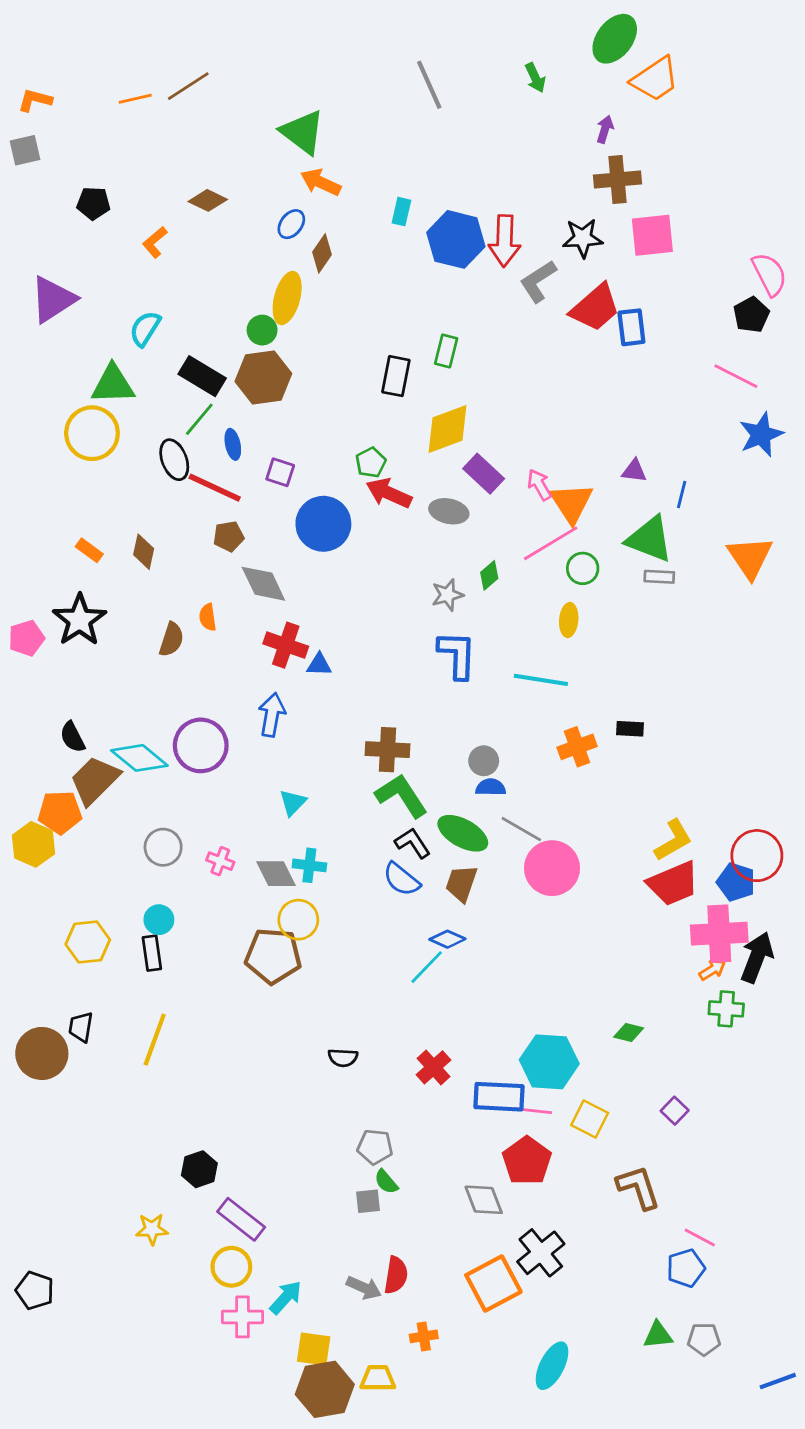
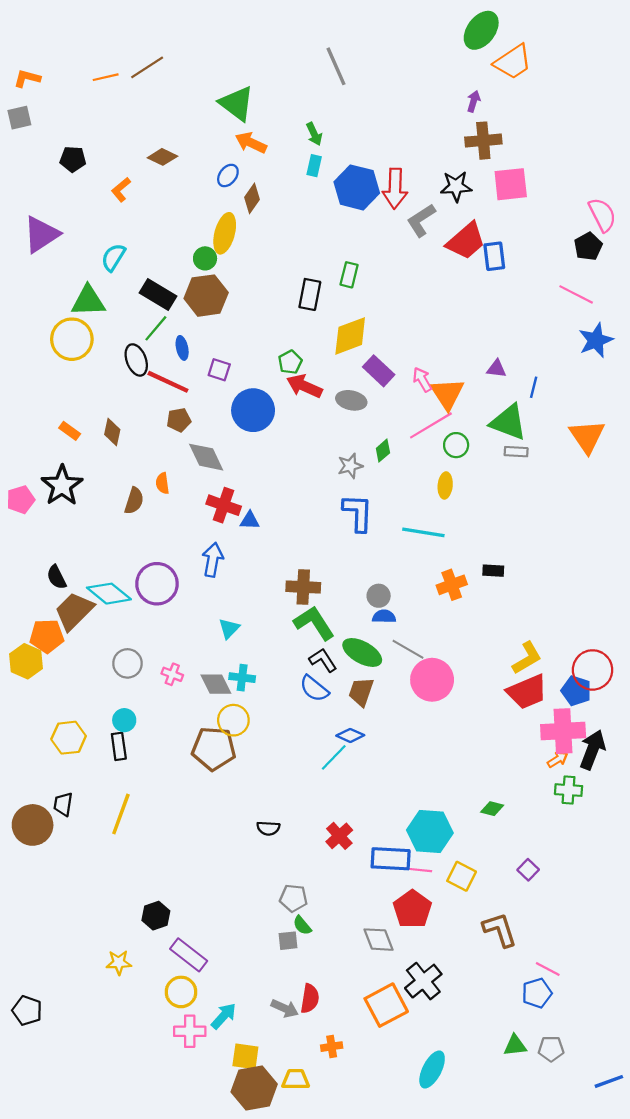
green arrow: (535, 78) -> (314, 134), moved

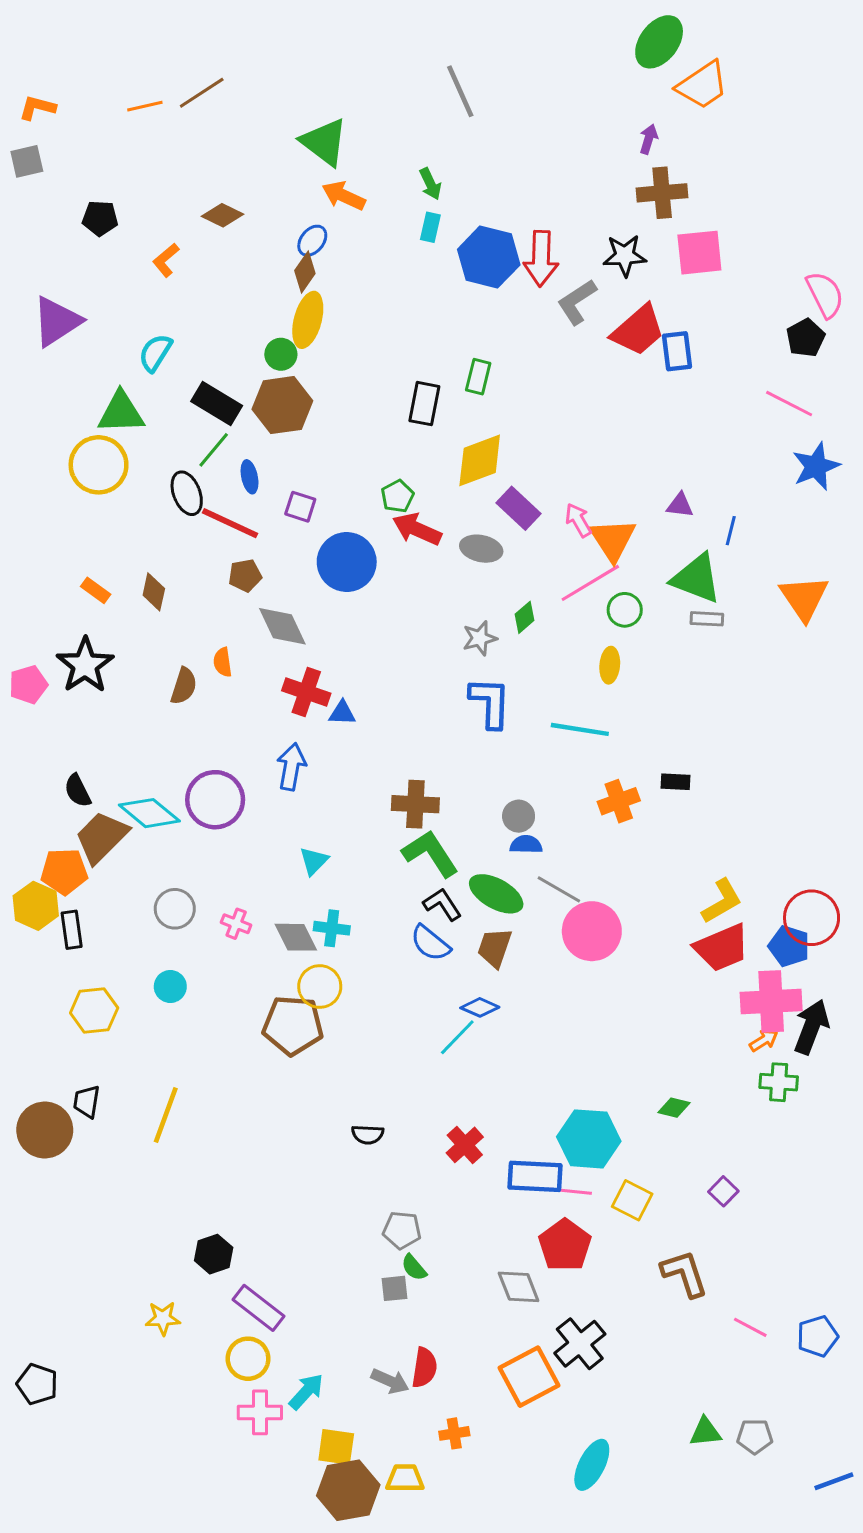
brown diamond: (252, 198) -> (305, 272), moved
black rectangle: (119, 746) -> (72, 930), moved
blue pentagon: (537, 993) -> (817, 1336), moved

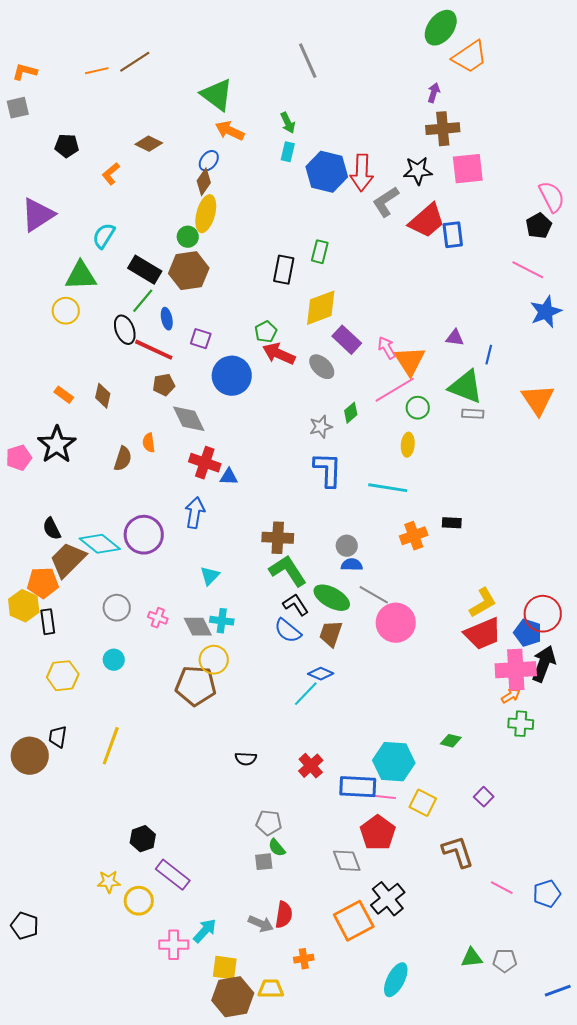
yellow circle: (99, 465) -> (66, 311), size x0.7
gray ellipse: (481, 549) -> (322, 367), turned 32
black arrow: (812, 1027) -> (544, 664), moved
yellow circle: (248, 1359) -> (139, 901), moved

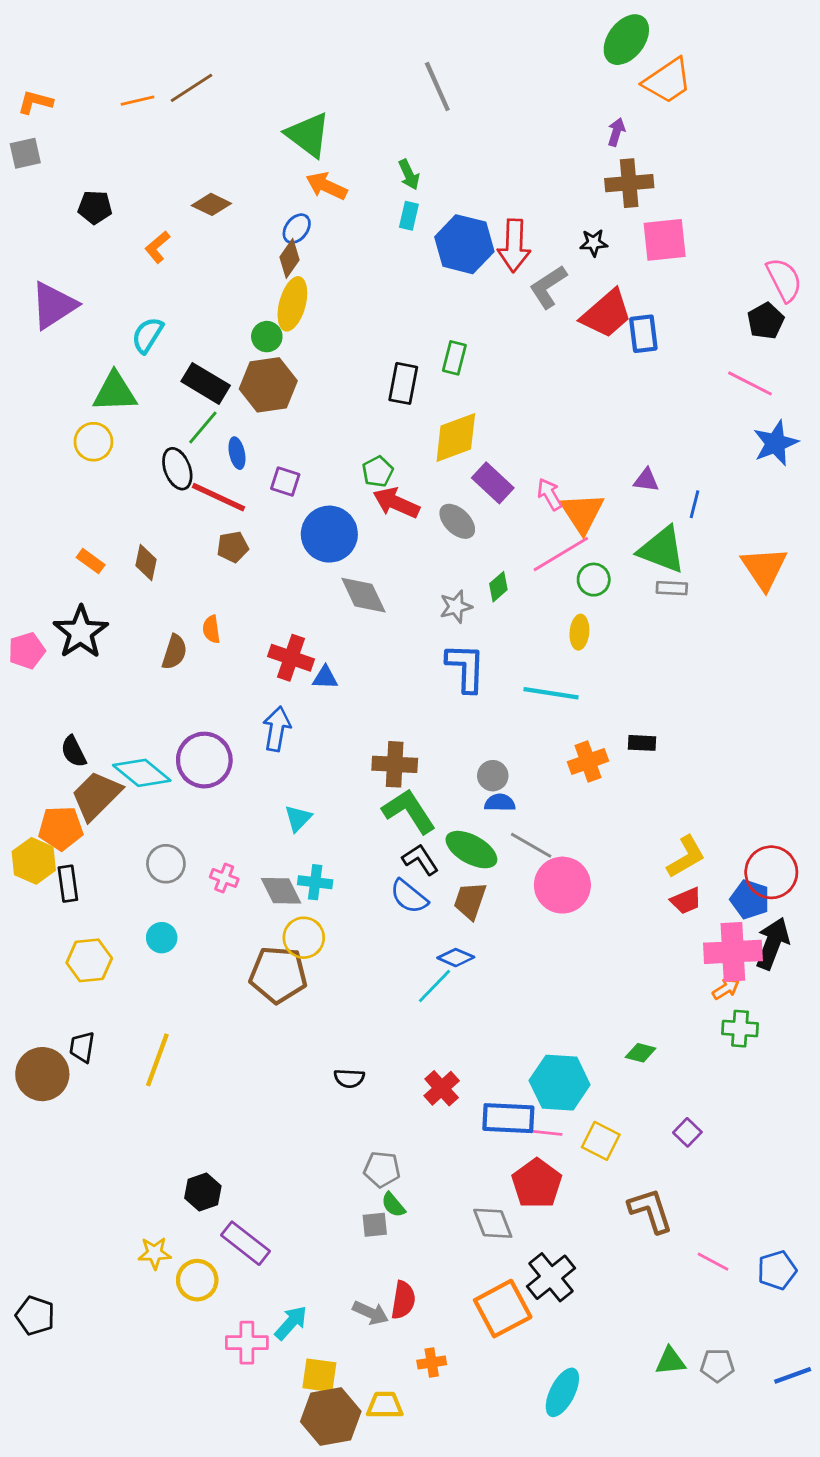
black star: (418, 171) -> (594, 243), size x0.7
gray diamond: (189, 419) -> (363, 595), moved
red trapezoid: (483, 634) -> (686, 901), size x0.6
blue line: (558, 991) -> (793, 1375), moved

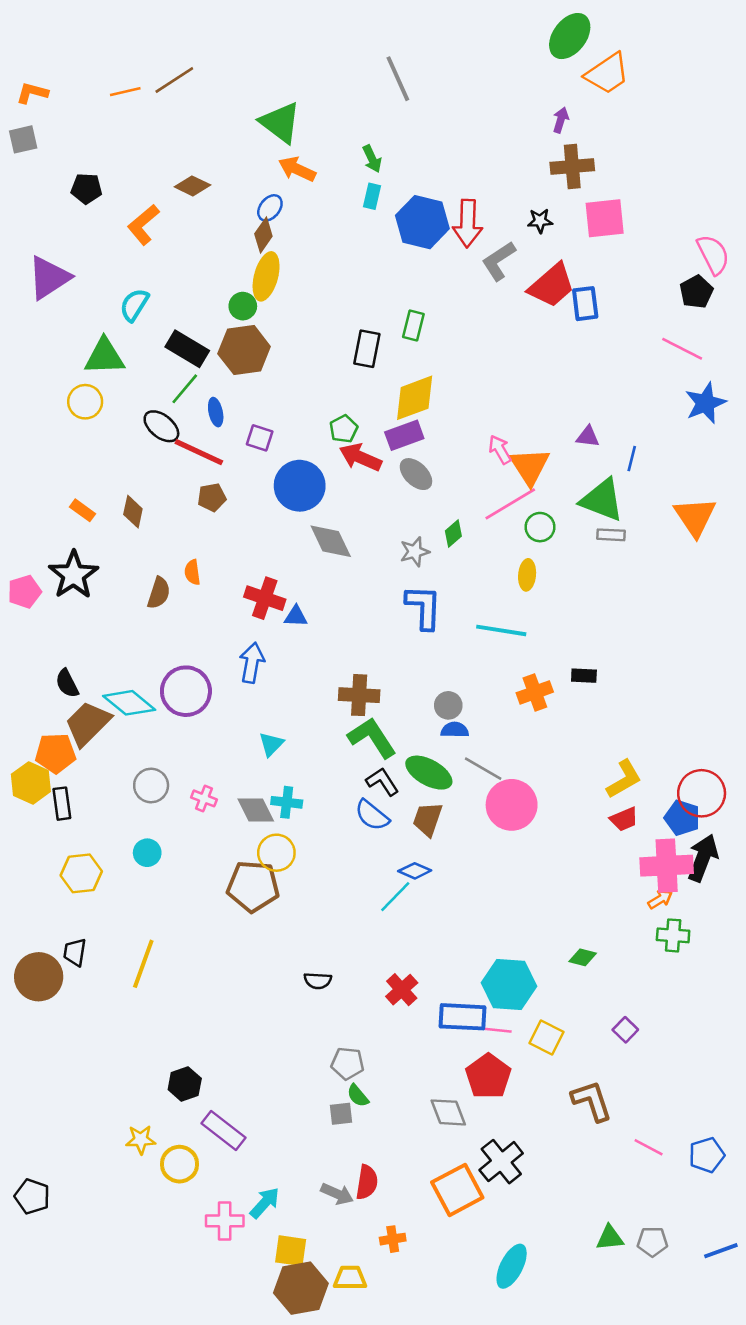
orange L-shape: (157, 247) -> (143, 225), size x1.4
black ellipse: (177, 469) -> (161, 426), turned -30
purple rectangle: (493, 483) -> (404, 435), moved, turned -63

